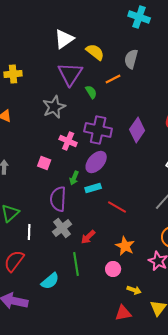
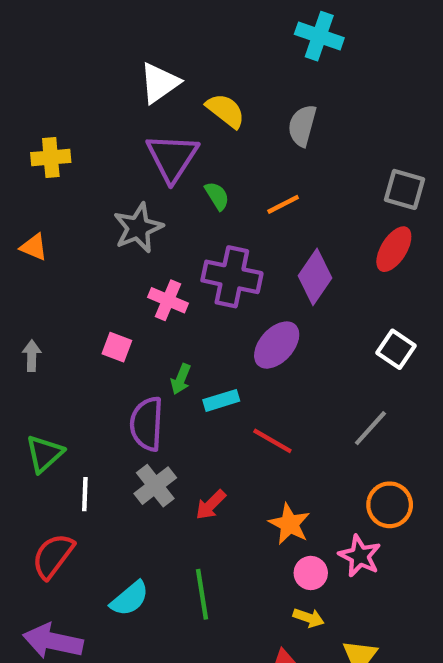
orange line: (113, 79) -> (283, 204), moved
purple ellipse: (96, 162) -> (277, 345), moved
green line: (76, 264) -> (202, 594), moved
pink circle: (113, 269) -> (311, 573), moved

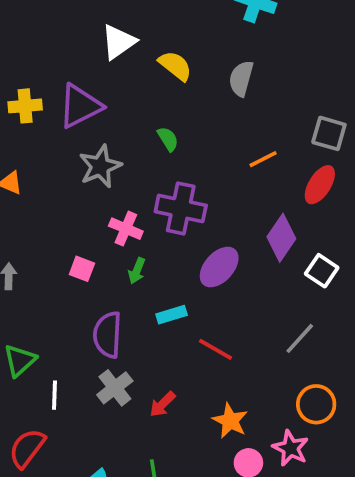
purple triangle: (172, 158) -> (80, 106), moved, turned 30
orange line: (283, 204) -> (263, 159), moved
purple diamond: (315, 277) -> (281, 238), moved
green arrow: (181, 379) -> (137, 271), moved

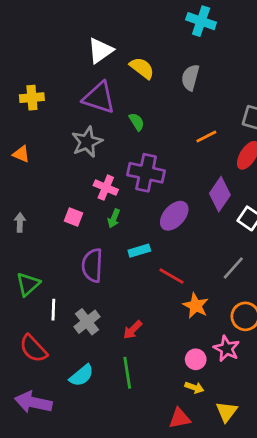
purple triangle: (80, 106) -> (99, 98), moved, turned 45
gray cross: (115, 388) -> (87, 322), moved
red arrow: (162, 404) -> (133, 330), moved
orange star: (230, 421) -> (196, 306), moved
red semicircle: (27, 448) -> (33, 349), turned -80

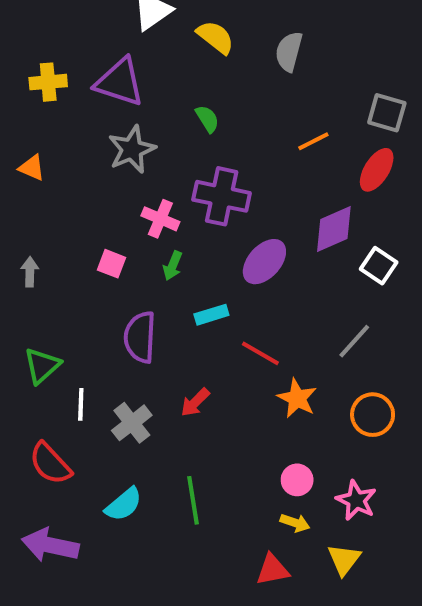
purple triangle: (99, 98) -> (120, 82), moved
purple diamond: (220, 194) -> (334, 229), turned 32
red arrow: (133, 330) -> (195, 402), moved
pink star: (227, 349) -> (356, 500), moved

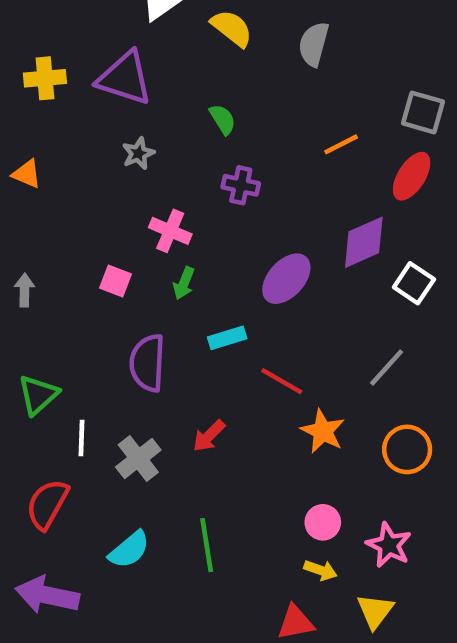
gray star: (132, 149) -> (138, 153), size x0.6
purple cross: (222, 196) -> (241, 185), moved, size x0.6
red semicircle: (50, 464) -> (47, 504), turned 72

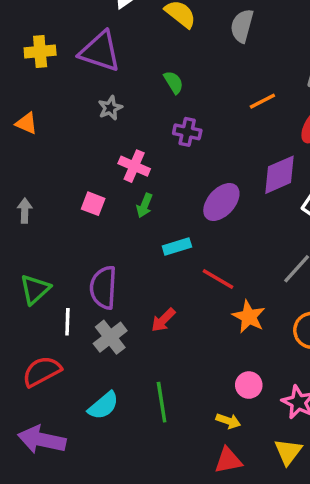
purple semicircle: (147, 363) -> (103, 288), moved
red semicircle: (47, 504) -> (42, 371), turned 33
yellow arrow: (321, 570) -> (228, 421), moved

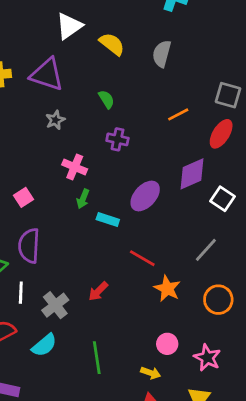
pink square: (93, 204) -> (24, 197), moved, turned 36
cyan rectangle: (177, 246) -> (108, 219), moved, turned 35
purple semicircle: (103, 288) -> (29, 246), moved
cyan semicircle: (103, 406) -> (44, 345), moved

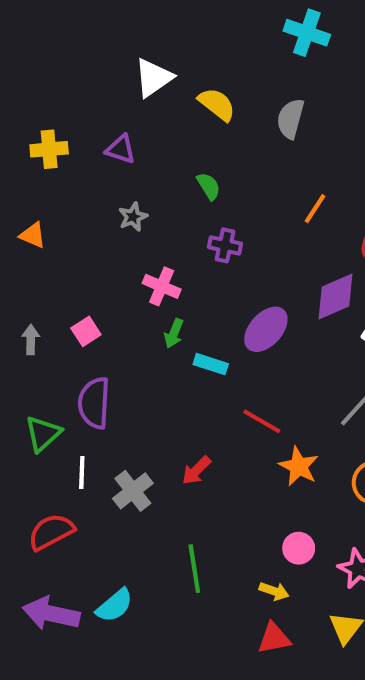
purple triangle: (47, 74) -> (121, 149), size x0.6
orange line: (178, 114) -> (315, 209), turned -30
cyan semicircle: (44, 345) -> (115, 605), moved

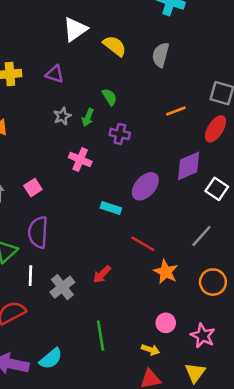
orange line: (315, 209) -> (176, 111), turned 36
green arrow: (174, 333) -> (88, 117), moved

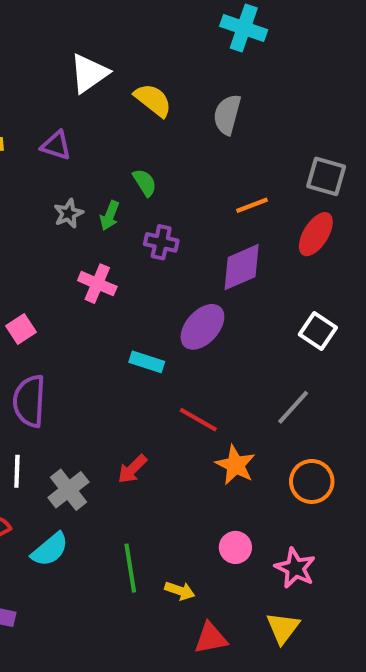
purple diamond: (189, 166) -> (242, 267), moved
yellow arrow: (150, 350) -> (180, 591), moved
cyan semicircle: (51, 359) -> (50, 549), moved

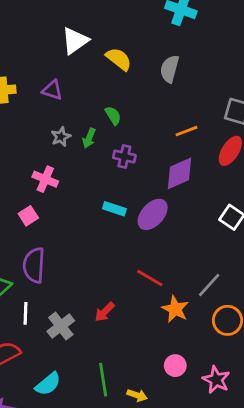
pink cross: (97, 284) -> (45, 179), moved
cyan rectangle: (147, 362) -> (114, 209), moved
gray line: (293, 407) -> (209, 285), moved
cyan semicircle: (50, 549) -> (48, 384), moved

